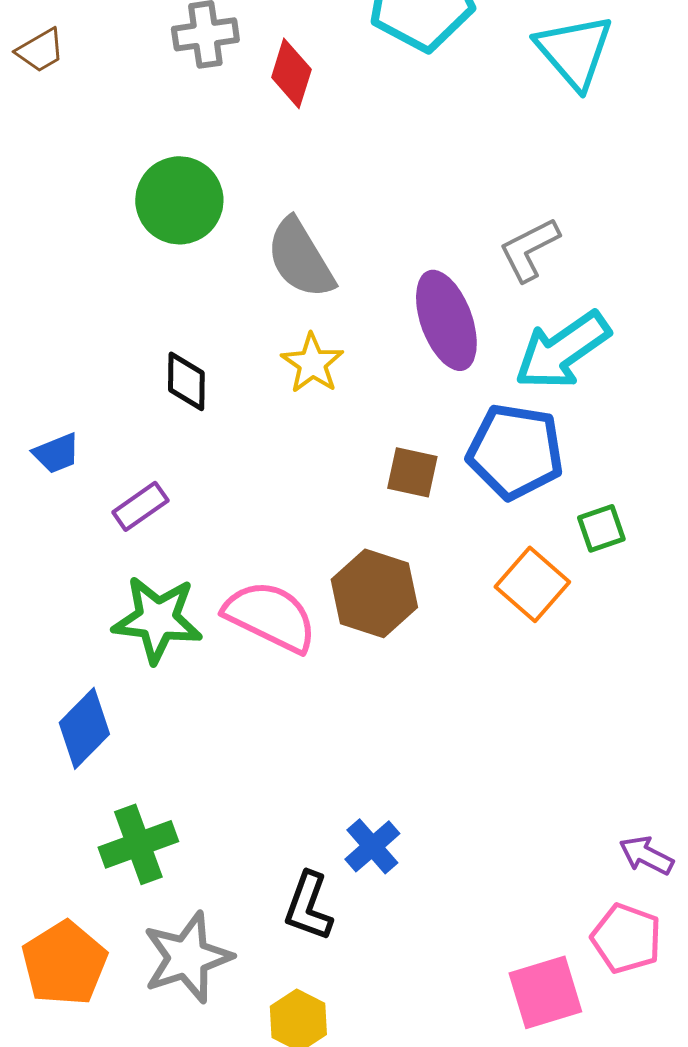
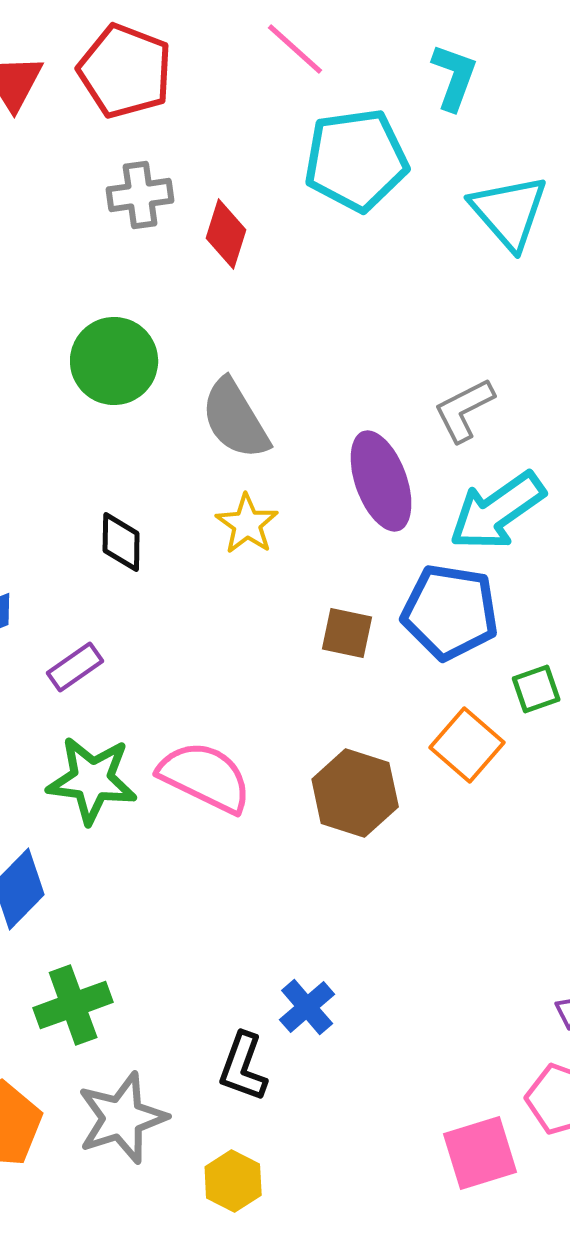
brown hexagon: (374, 593) -> (355, 793), moved

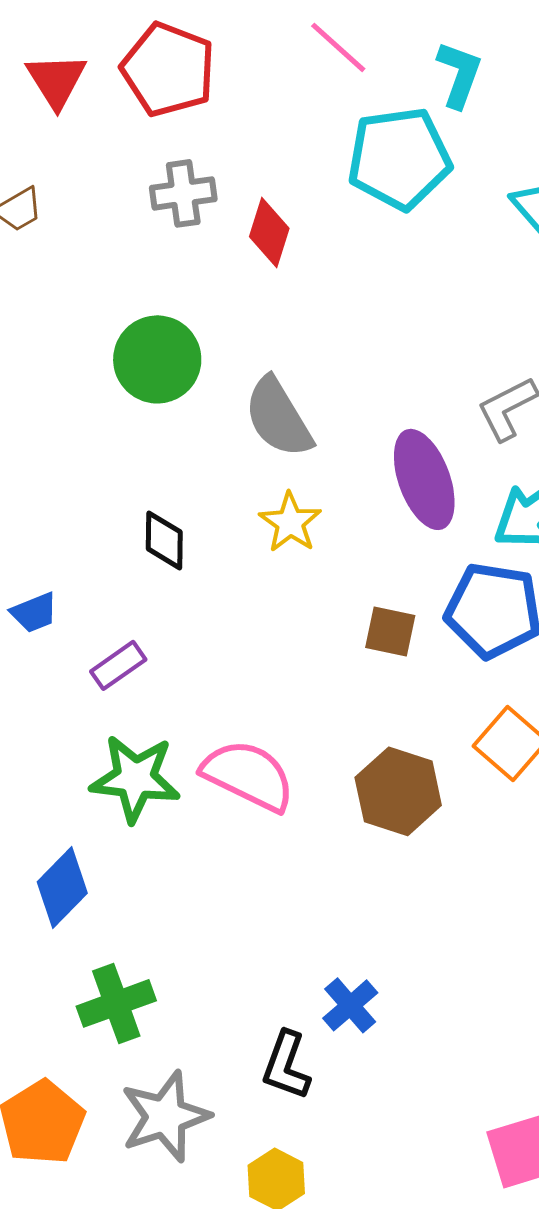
cyan L-shape: (454, 77) -> (459, 74), moved

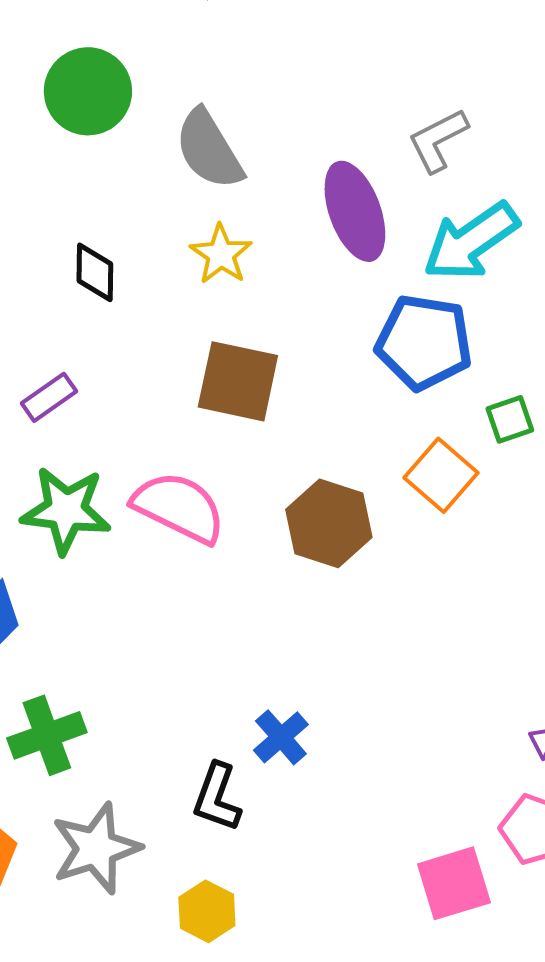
brown square: (390, 631) -> (238, 381), moved, size x1.6

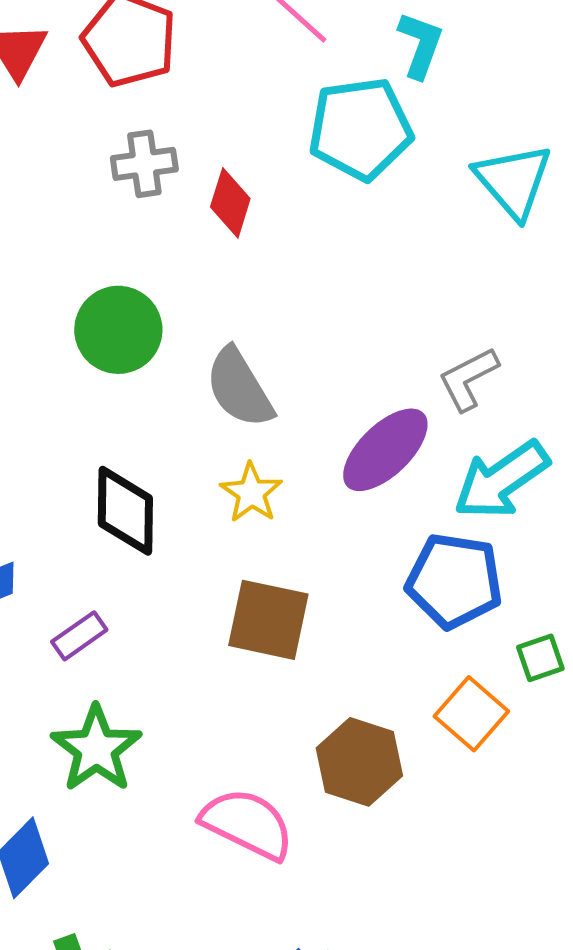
purple ellipse: (355, 211) -> (385, 450), turned 66
black diamond: (95, 272) -> (125, 511), size x1.5
pink semicircle: (179, 507) -> (247, 824), moved
green star: (66, 510) -> (96, 749), turned 30

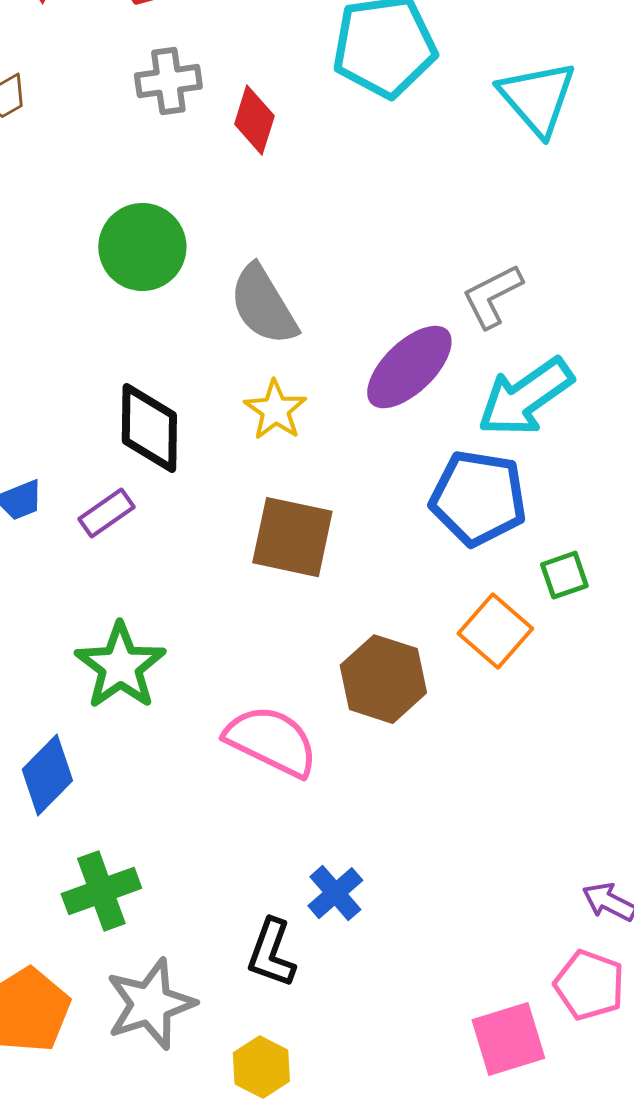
purple rectangle: (79, 636) -> (106, 513), moved

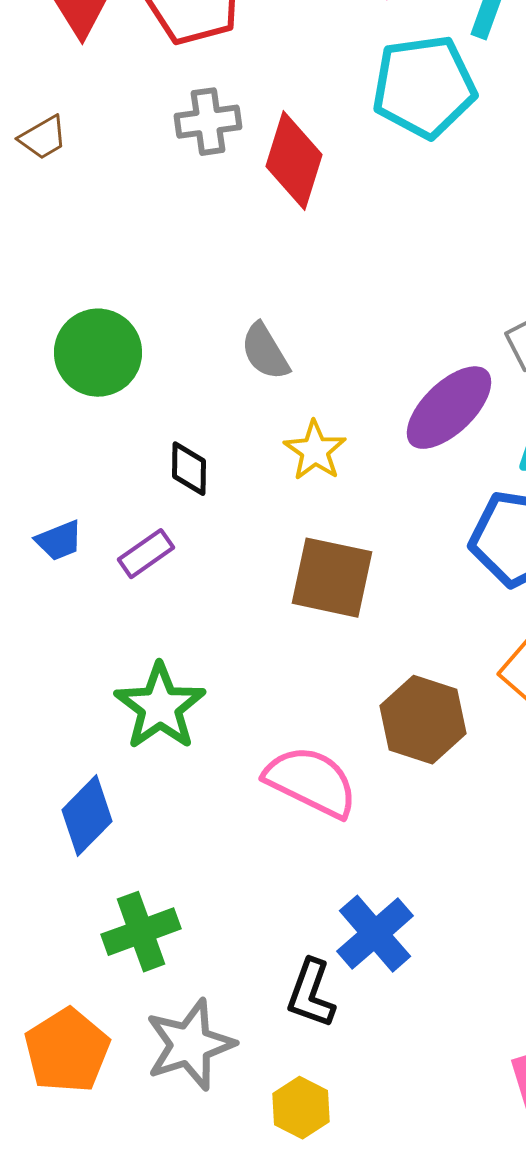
red diamond: (254, 120) -> (294, 161), size x1.4
green circle: (142, 247) -> (98, 353), moved
gray semicircle: (263, 305) -> (265, 352), moved, size x0.7
black diamond: (149, 428) -> (189, 469), size x0.6
blue cross: (335, 893) -> (375, 934), size x1.4

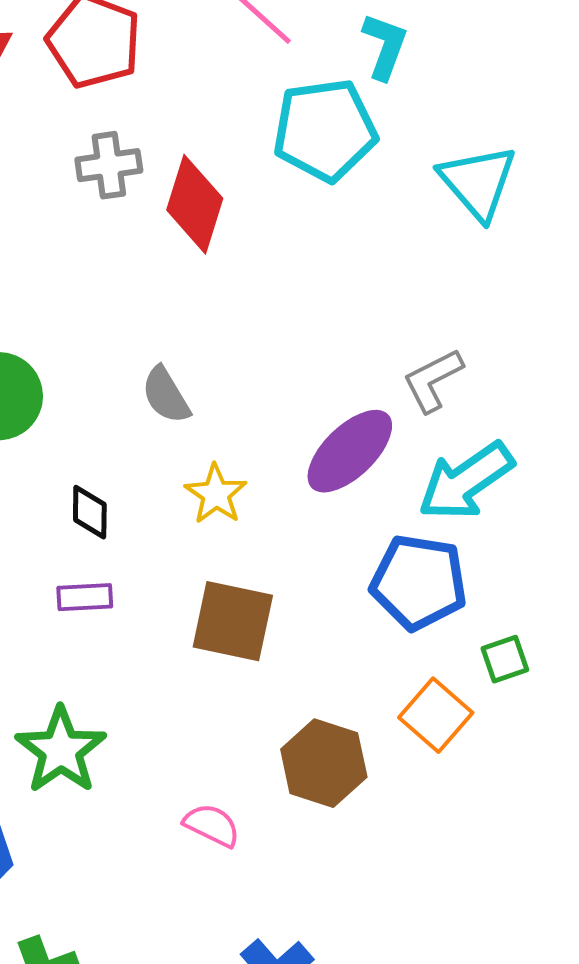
purple rectangle: (146, 554) -> (85, 597), moved, turned 32
pink semicircle: (311, 782) -> (212, 825), size x0.6

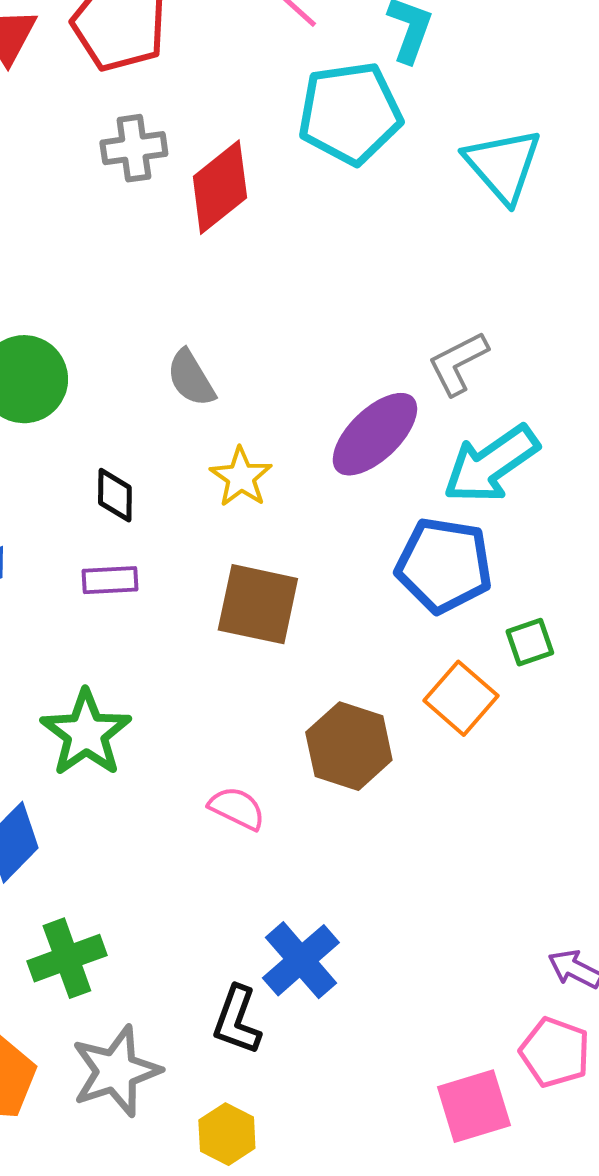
red diamond: (195, 204) -> (220, 187), turned 34

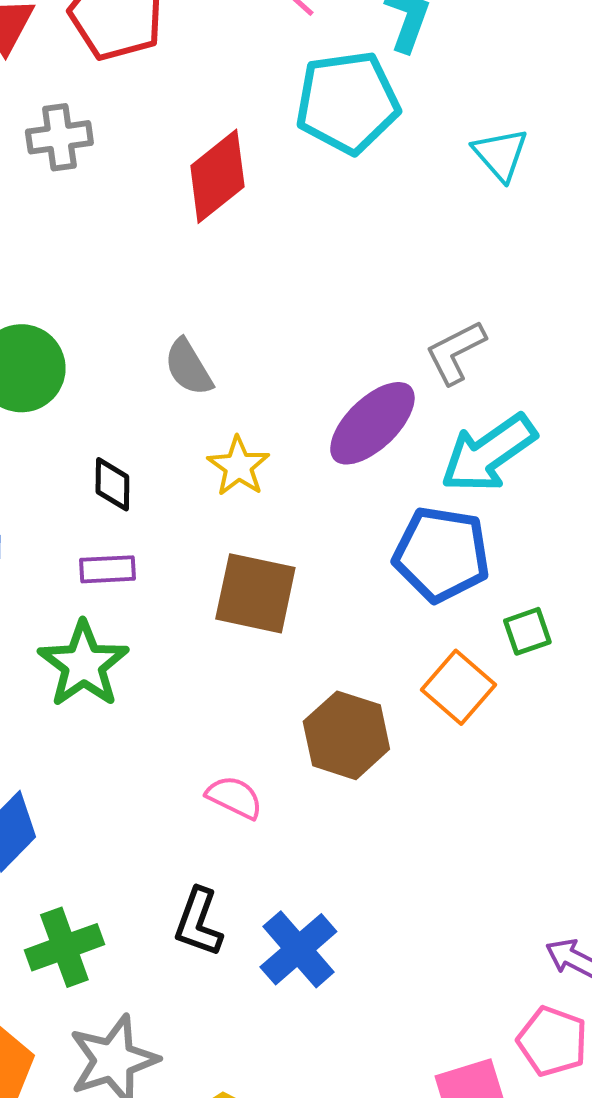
gray cross: (134, 148) -> (59, 137), moved
cyan triangle: (503, 165) -> (500, 154), size x0.7
green star: (86, 733) -> (83, 664), moved
black L-shape: (237, 1020) -> (198, 922), moved

